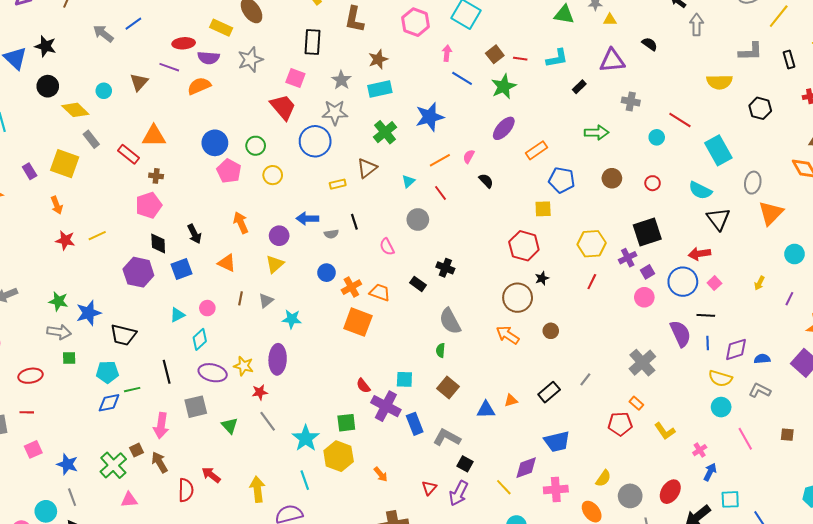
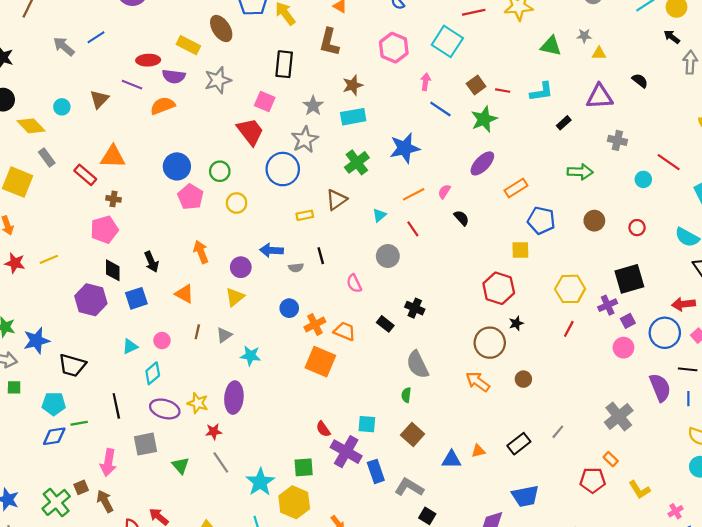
gray star: (335, 113) -> (305, 140), turned -30

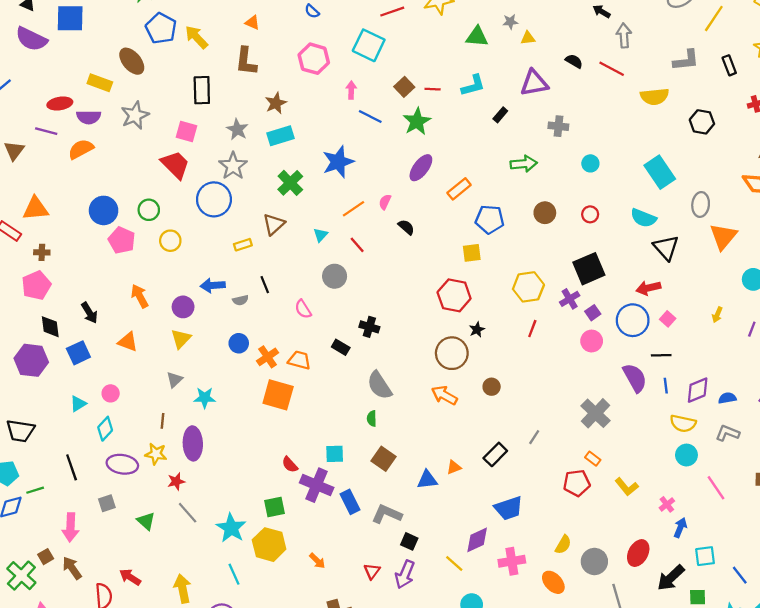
red line: (669, 162) -> (612, 69), moved
brown line: (197, 332) -> (163, 421), moved
gray square: (146, 444) -> (107, 503), size x0.7

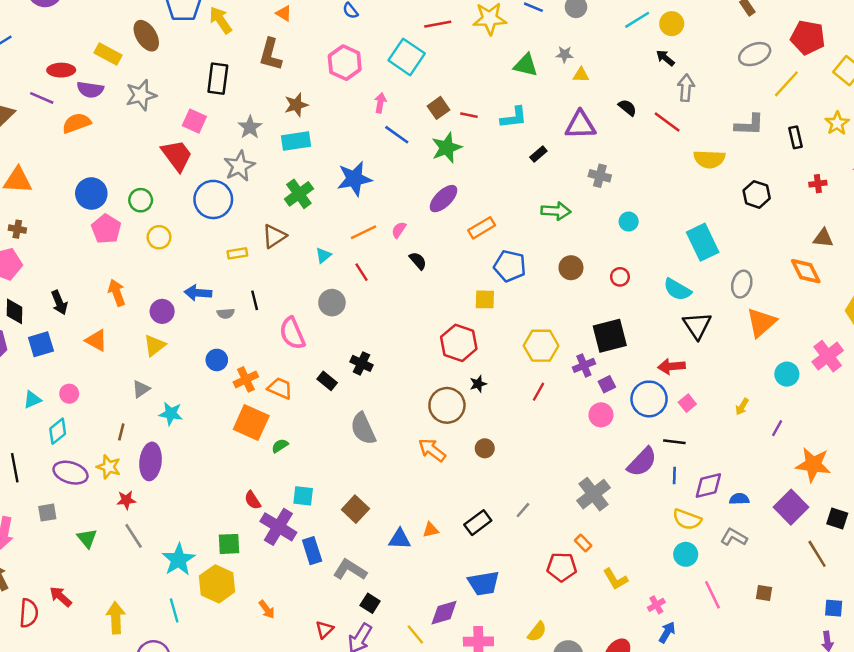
pink semicircle: (303, 309) -> (292, 333), size x1.5
purple semicircle: (635, 378) -> (642, 462), turned 64
green semicircle: (372, 418) -> (280, 446), moved, turned 49

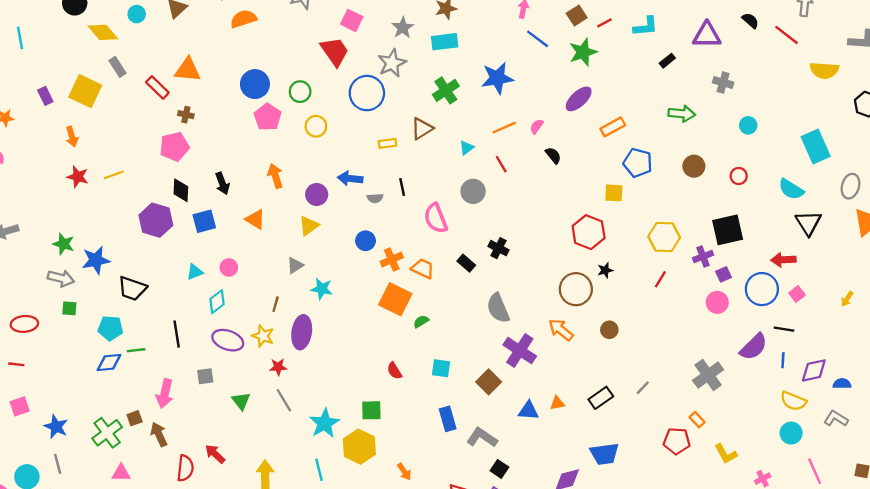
red line: (469, 115) -> (604, 23), turned -42
purple cross: (278, 527) -> (520, 351), moved

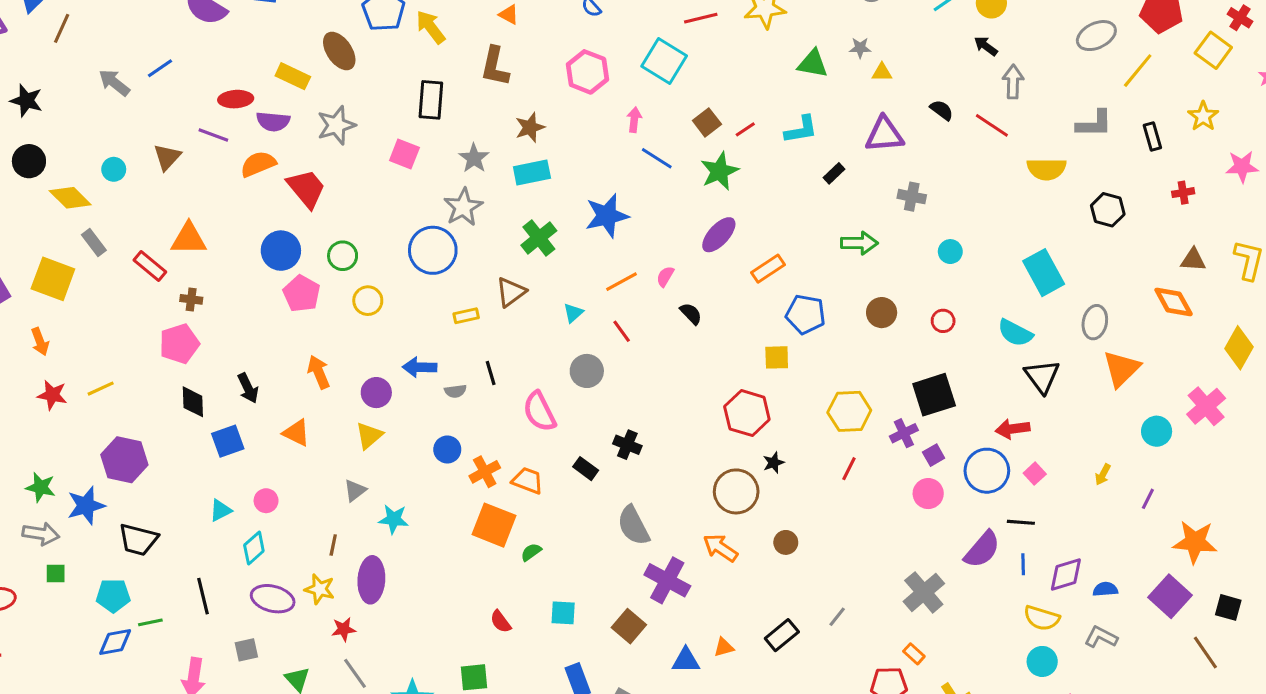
red trapezoid: (335, 51) -> (306, 189), moved
purple hexagon: (156, 220) -> (124, 460), moved

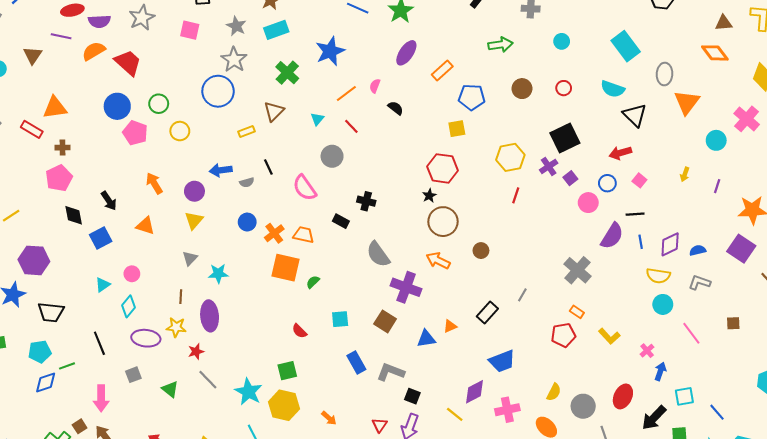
black star: (773, 463) -> (429, 196), moved
blue circle: (987, 471) -> (607, 183), size x0.6
pink circle: (928, 494) -> (588, 203), moved

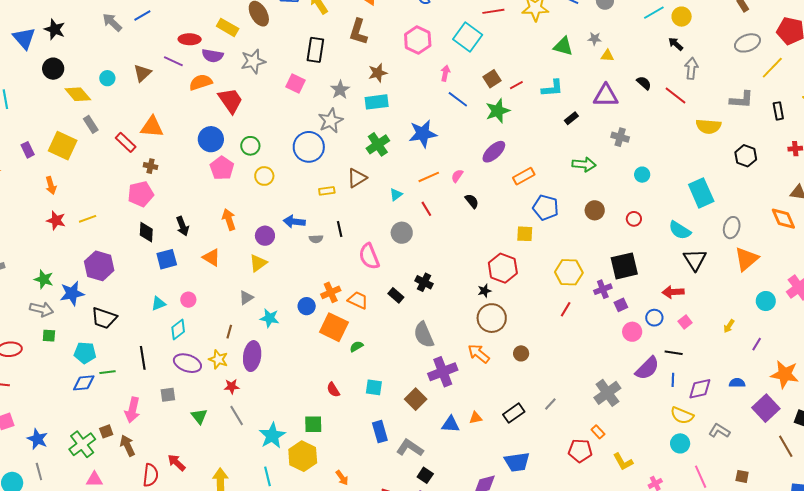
blue circle: (247, 222) -> (307, 306), moved
blue semicircle: (698, 250) -> (737, 383), moved
purple cross: (406, 287) -> (443, 372), turned 36

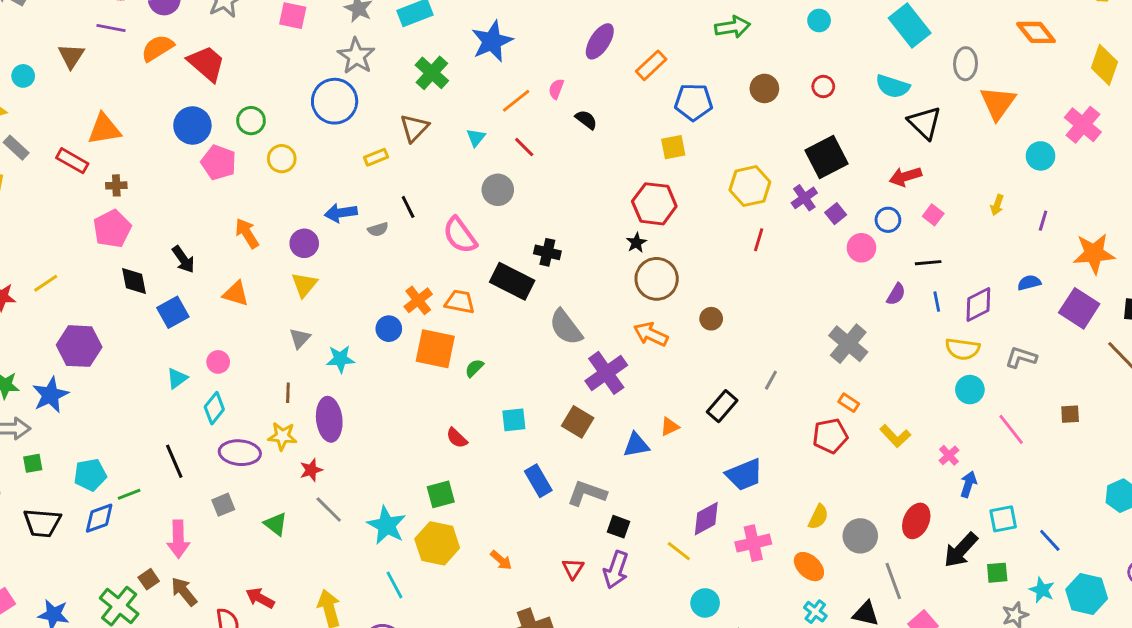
black rectangle: (396, 295) -> (512, 281), size x1.8
black trapezoid: (104, 318) -> (42, 523), moved
purple semicircle: (647, 368) -> (896, 294), size x0.6

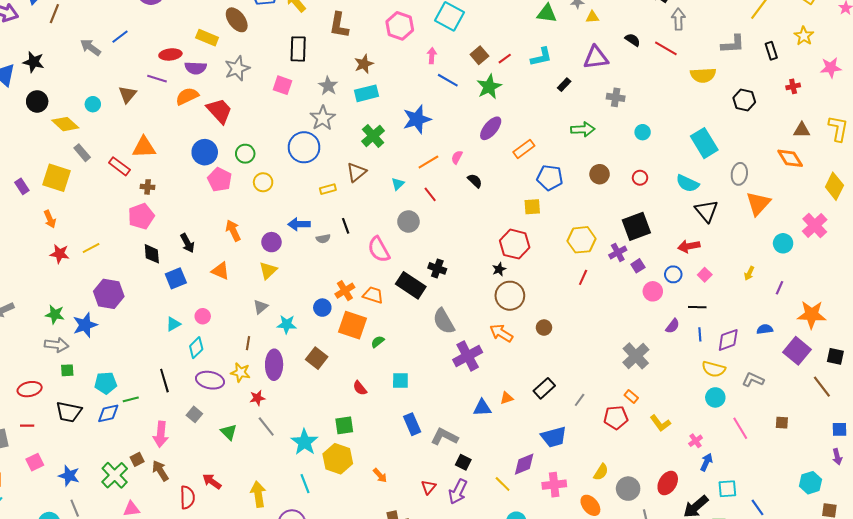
gray line: (771, 380) -> (580, 400), moved
brown square: (578, 422) -> (317, 358), moved
gray square: (223, 505) -> (194, 414), turned -35

